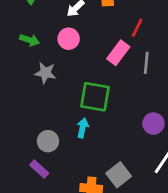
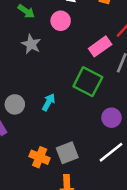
green square: (95, 97) -> (88, 82), moved

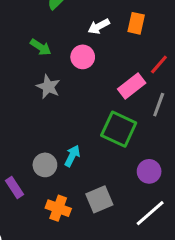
gray circle: (15, 104) -> (45, 165), moved
gray square: (67, 153) -> (99, 199), moved
orange cross: (40, 157) -> (58, 208), moved

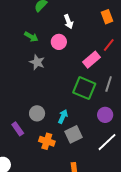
orange rectangle: (136, 23) -> (107, 17), moved, turned -32
white arrow: (99, 26) -> (68, 22), turned -80
gray line: (159, 105) -> (109, 84), moved
cyan arrow: (72, 156) -> (63, 116), moved

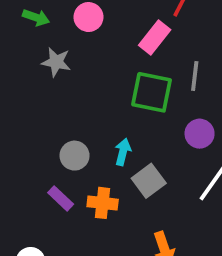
purple rectangle: (18, 129) -> (61, 198), moved

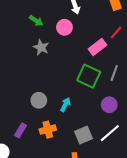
gray square: (149, 181) -> (84, 135), moved
purple rectangle: (61, 198) -> (21, 130), moved, turned 64
orange cross: (103, 203) -> (48, 130), turned -35

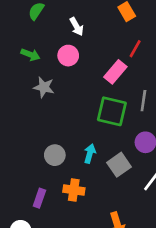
orange cross: (48, 130) -> (74, 190), turned 35
gray square: (84, 135) -> (119, 165), moved

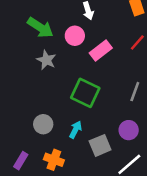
green arrow: (30, 55) -> (40, 28), size x1.5
pink rectangle: (115, 72) -> (101, 50), moved
green square: (112, 111) -> (85, 93), moved

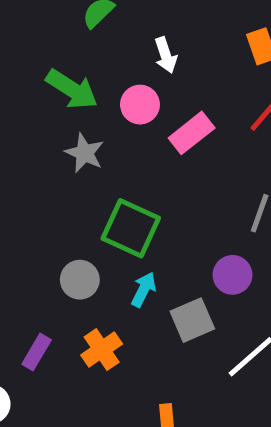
green square: (85, 93) -> (131, 228), moved
purple circle: (129, 130) -> (232, 275), moved
orange cross: (54, 160) -> (102, 350), turned 36

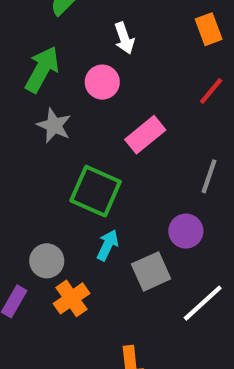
green arrow: (72, 89) -> (42, 69), turned -93
pink rectangle: (192, 133) -> (145, 135), moved
gray circle: (80, 280) -> (47, 261), moved

